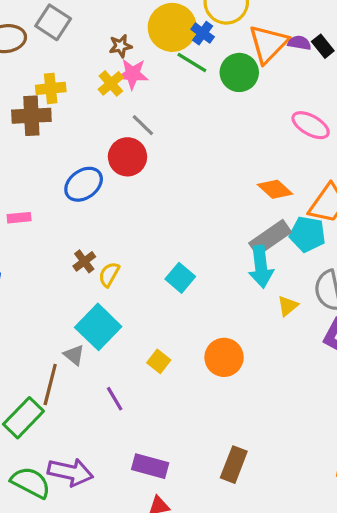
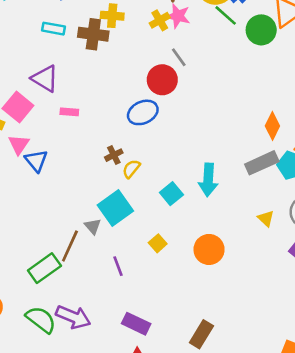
blue ellipse: (84, 184) -> (143, 112), moved
orange diamond: (275, 189) -> (272, 126), turned 64
cyan arrow: (261, 267) -> (208, 180), moved
cyan square: (180, 278) -> (171, 194), moved
yellow triangle: (288, 306) -> (266, 218), turned -48

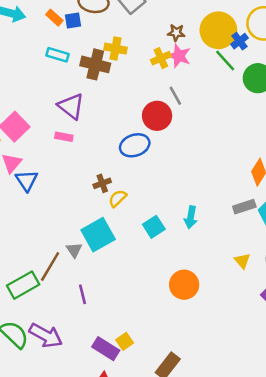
purple triangle: (45, 79) -> (71, 106), moved
gray rectangle: (262, 163) -> (244, 207), size x0.7
cyan arrow: (208, 180) -> (191, 217), size x0.7
yellow square: (158, 243) -> (125, 341), moved
purple line: (118, 266) -> (82, 294), moved

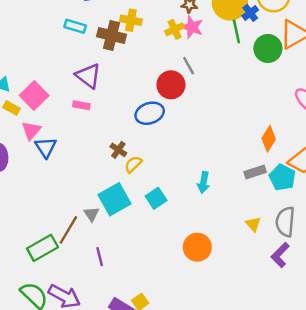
green line: (225, 60) -> (236, 31), turned 30
brown cross: (102, 183) -> (118, 150), turned -35
cyan square: (154, 227) -> (156, 198), moved

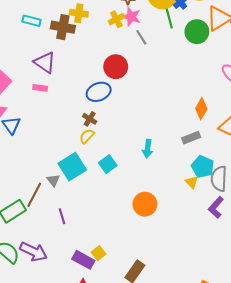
gray line: (189, 66) -> (141, 37), moved
brown cross: (118, 150) -> (90, 119), moved
cyan pentagon: (282, 177) -> (203, 167), moved

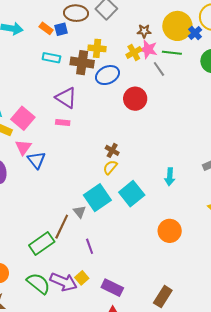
green line: (169, 18) -> (172, 53), moved, turned -66
blue ellipse: (99, 92) -> (107, 75), moved
cyan square: (108, 164) -> (132, 194), size x1.4
yellow square: (99, 253) -> (82, 278), moved

